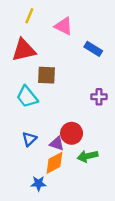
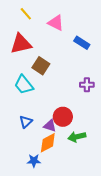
yellow line: (29, 16) -> (26, 14), turned -64
brown square: (46, 75) -> (41, 66), turned 30

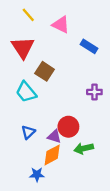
red triangle: (21, 44) -> (23, 47), turned -50

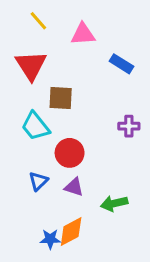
pink triangle: (61, 25) -> (83, 34), turned -30
brown square: (45, 71) -> (61, 98), turned -30
red circle: (68, 127) -> (70, 153), moved
orange diamond: (52, 155) -> (71, 232), moved

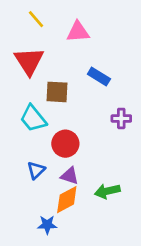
blue rectangle: (122, 64) -> (99, 77), moved
orange diamond: (71, 232) -> (67, 200), moved

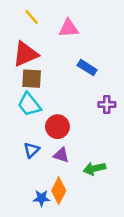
red triangle: (29, 61) -> (25, 54), turned 40
brown square: (57, 92) -> (32, 79), moved
orange diamond: (67, 200) -> (59, 191), moved, turned -35

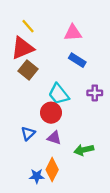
yellow line: (32, 17) -> (28, 26), moved
pink triangle: (69, 28) -> (73, 33), moved
brown square: (32, 79) -> (28, 70), turned 36
cyan trapezoid: (29, 104) -> (59, 94), moved

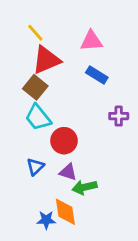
red triangle: (23, 48) -> (46, 60), moved
cyan trapezoid: (59, 94) -> (38, 117), moved
green arrow: (84, 150) -> (85, 187), moved
orange diamond: (52, 170) -> (65, 212), turned -35

